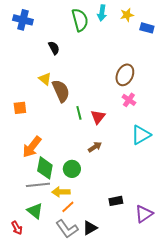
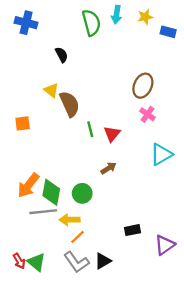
orange arrow: (32, 147) -> (28, 185), moved
green triangle: (35, 211) -> (36, 262), moved

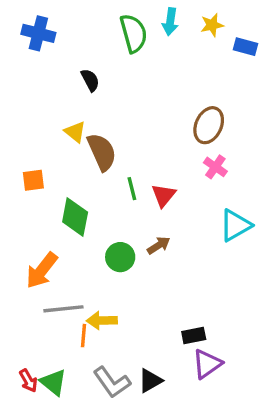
green diamond: (51, 192) -> (75, 217), moved
green circle: (82, 193) -> (120, 257), moved
orange line: (78, 237) -> (83, 336), moved, turned -42
purple triangle: (165, 245) -> (207, 364), moved

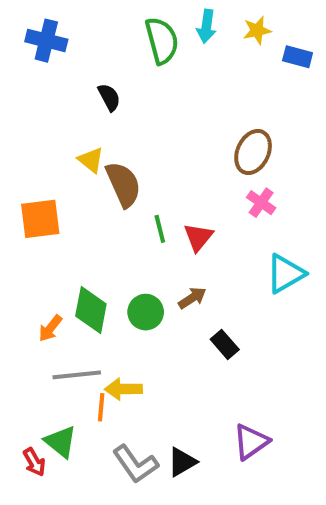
orange square: (33, 180) -> (40, 219), size x1.5
green diamond: (75, 217) -> (91, 310), moved
orange arrow: (42, 270) -> (50, 328), size x0.6
black rectangle: (194, 336) -> (225, 344), moved, turned 60
green triangle: (53, 382) -> (61, 442), moved

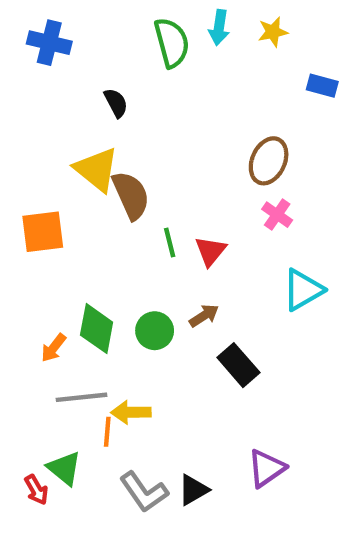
blue rectangle: (298, 57) -> (322, 86), moved
yellow triangle: (91, 160) -> (97, 169), size x1.6
black rectangle: (225, 344) -> (238, 365), size x1.4

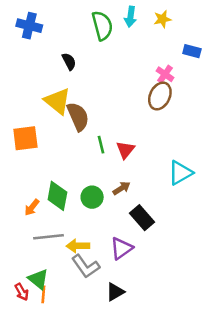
pink cross: (277, 215) -> (165, 74), moved
orange line: (107, 432) -> (43, 294), moved
purple triangle: (266, 468) -> (121, 248), moved
gray L-shape: (144, 492) -> (86, 266), moved

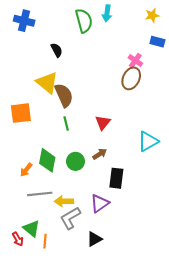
yellow star: (162, 19) -> (152, 15), moved
green line: (101, 145) -> (66, 124), moved
black rectangle: (142, 218) -> (116, 178), turned 48
gray L-shape: (86, 266) -> (70, 218), turned 95
orange line: (43, 294) -> (45, 241), moved

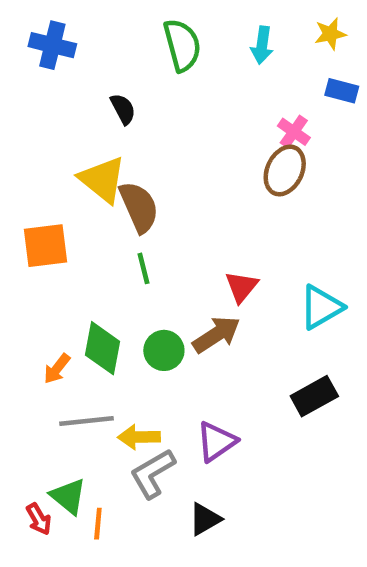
cyan arrow: (107, 13) -> (262, 45), moved
red triangle: (103, 123) -> (241, 287), moved
brown arrow: (100, 154) -> (216, 335), size x1.5
black rectangle: (116, 178) -> (314, 396), moved, turned 54

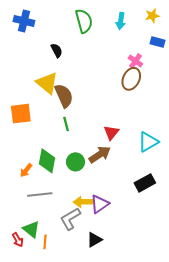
yellow arrow: (139, 437) -> (83, 202), moved

